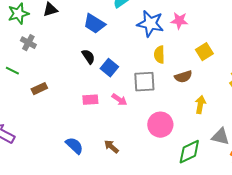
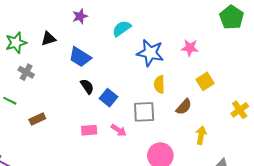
pink star: (179, 21) -> (190, 48), moved
blue trapezoid: (94, 24) -> (80, 57), moved
brown semicircle: (183, 77) -> (184, 107), turned -30

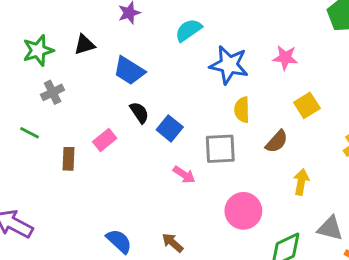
gray cross: (26, 72) -> (53, 92), turned 35
brown rectangle: (37, 119) -> (68, 159), turned -63
pink rectangle: (89, 130) -> (105, 140), moved, turned -35

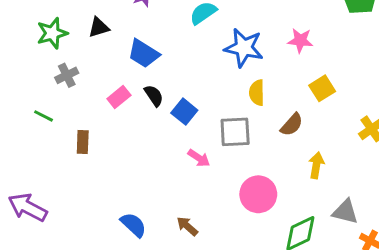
pink rectangle: (105, 140) -> (119, 97), moved

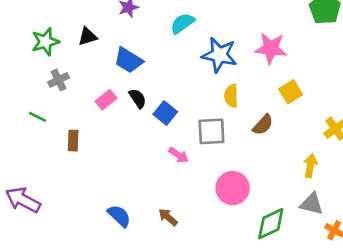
pink star: (300, 40) -> (271, 48), size x1.4
yellow arrow: (316, 165) -> (310, 166), moved

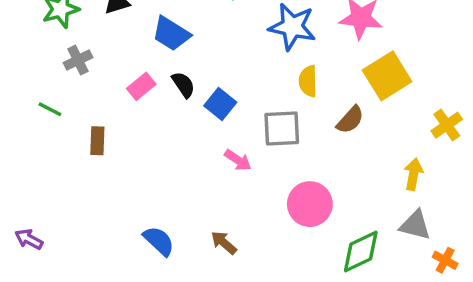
yellow square: (291, 92) -> (387, 76), size x1.5
purple arrow: (23, 200) -> (29, 239), moved, size x0.6

